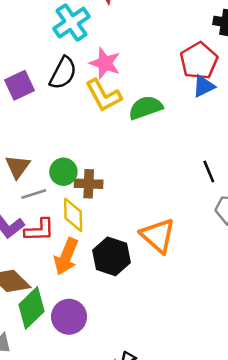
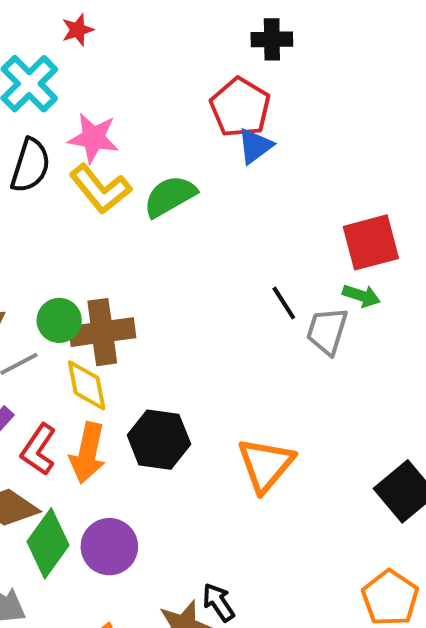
black line: (209, 171) -> (284, 303), moved
brown cross: (89, 184) -> (102, 332), size x1.4
red L-shape: (39, 230) -> (38, 449), moved, turned 136
orange triangle: (158, 236) -> (266, 465), moved, turned 39

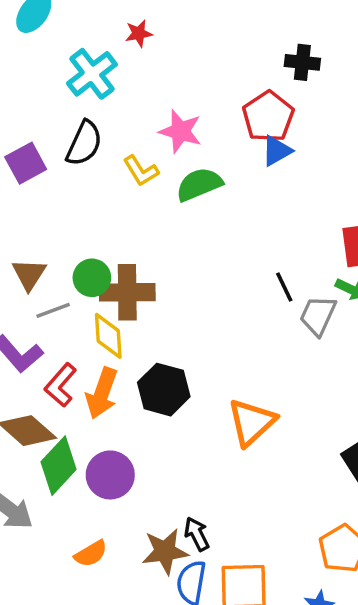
pink star: (93, 138) -> (180, 131), moved
yellow L-shape: (100, 189) -> (141, 171), size x0.7

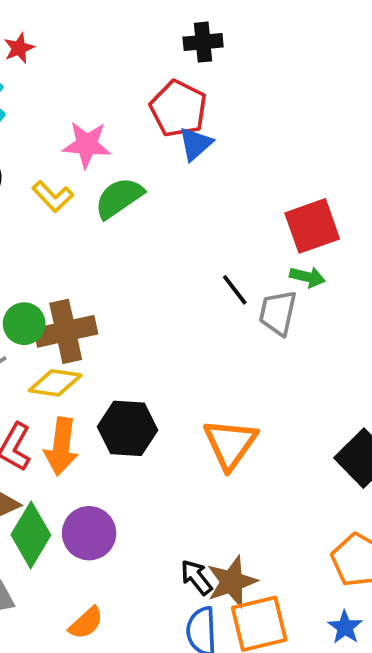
yellow diamond: (108, 336) -> (55, 383), turned -66
brown star: (165, 551) -> (232, 582), moved

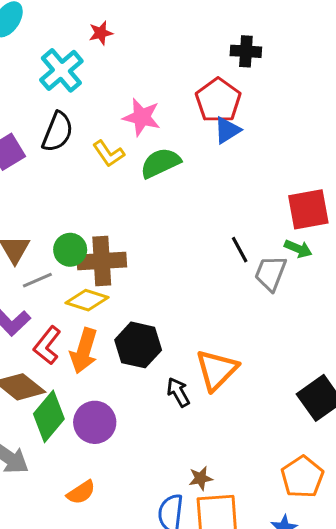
black arrow: (196, 577) -> (178, 392), moved
brown star: (232, 582) -> (201, 478), size x0.6

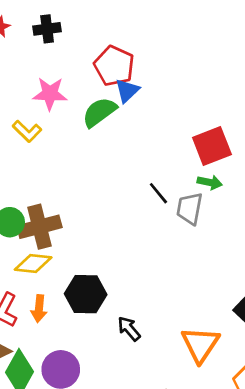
black cross: (246, 51) -> (47, 29), moved
green semicircle: (160, 163) -> (99, 112), moved
orange arrow: (84, 351) -> (39, 309), size x0.7
orange triangle: (217, 370) -> (200, 344), moved

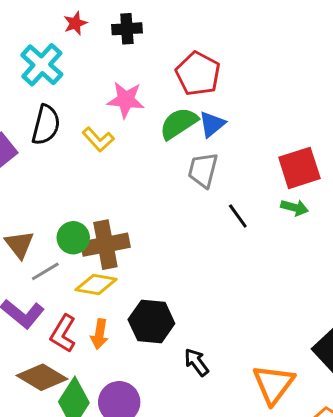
blue triangle: (127, 91) -> (212, 124), moved
gray trapezoid: (190, 209) -> (203, 170), moved

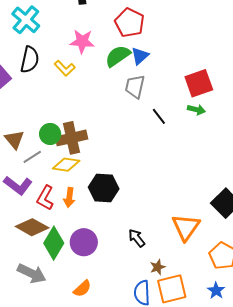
black arrow: (196, 362) -> (137, 238), moved

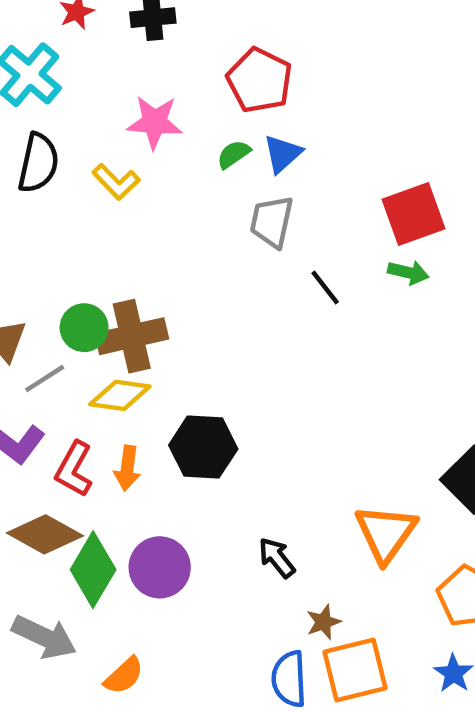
green semicircle: (118, 56) -> (234, 154), size x0.6
orange semicircle: (82, 289) -> (124, 676), moved

